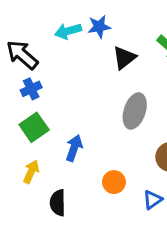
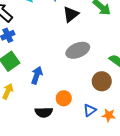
gray ellipse: (135, 111) -> (78, 50), turned 50
black semicircle: (58, 203) -> (44, 112), moved, turned -90

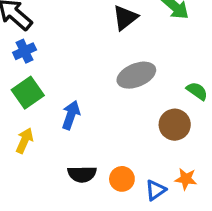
orange circle: (64, 98) -> (122, 179), moved
blue triangle: (90, 110) -> (156, 190), moved

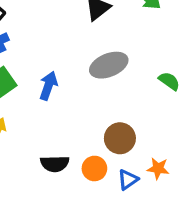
blue arrow: (71, 115) -> (48, 86), moved
brown circle: (175, 125) -> (120, 138), moved

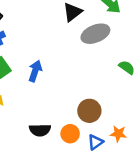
gray ellipse: (109, 65) -> (95, 34), moved

